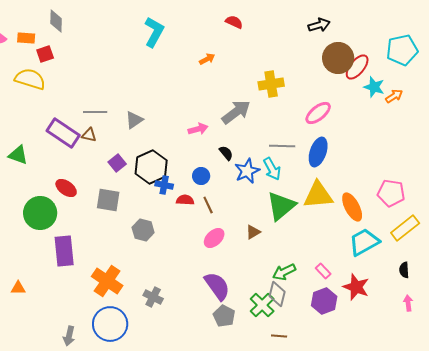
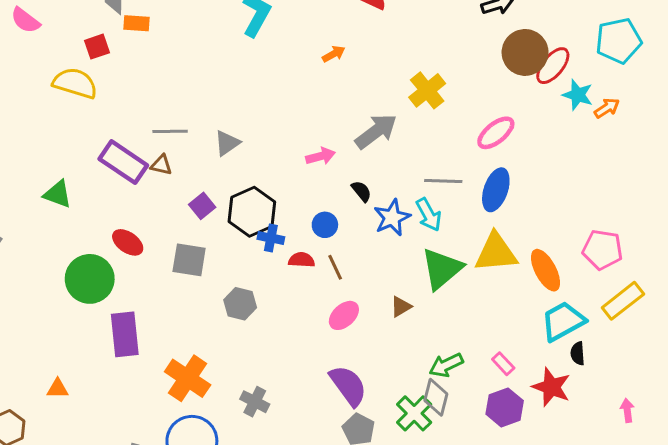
orange rectangle: (26, 38) -> (136, 23), moved
yellow cross: (271, 84) -> (427, 90), turned -30
black semicircle: (404, 270) -> (578, 353), moved

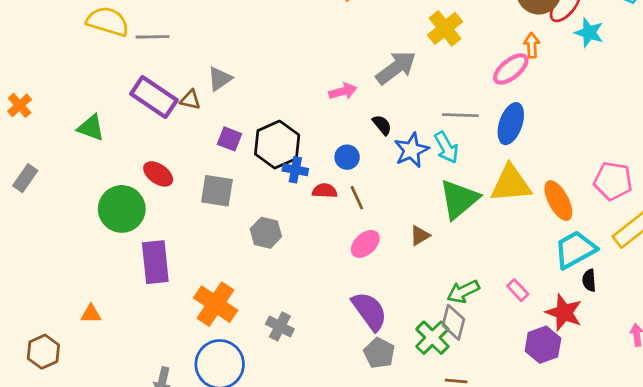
orange arrow: (607, 108) -> (532, 45), moved, turned -60
gray line: (170, 131) -> (153, 37), moved
gray triangle: (227, 143) -> (220, 79), moved
purple square: (202, 206) -> (230, 139), turned -30
purple hexagon: (505, 407) -> (543, 345), moved

